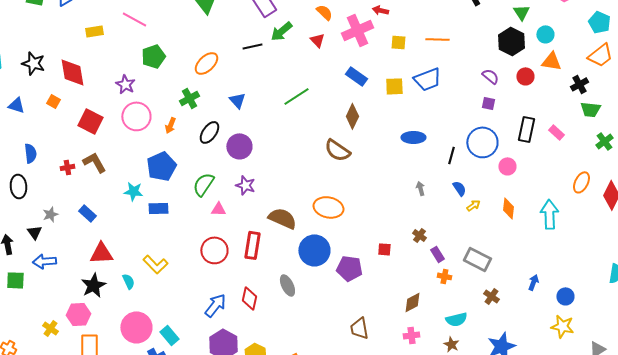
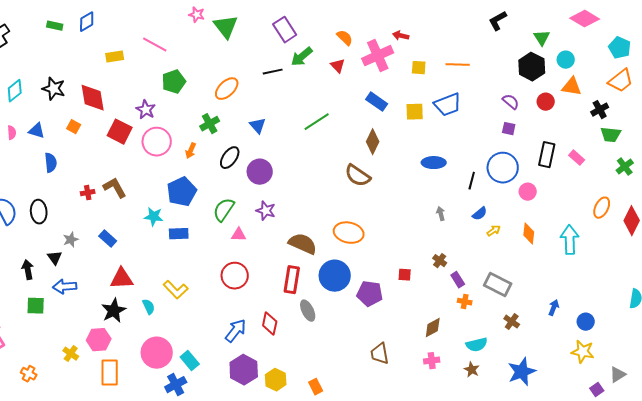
red square: (90, 121) -> (120, 132), moved
blue semicircle: (30, 153) -> (51, 163), moved
blue semicircle: (459, 188) -> (480, 214), turned 84
red rectangle: (252, 245) -> (292, 280), moved

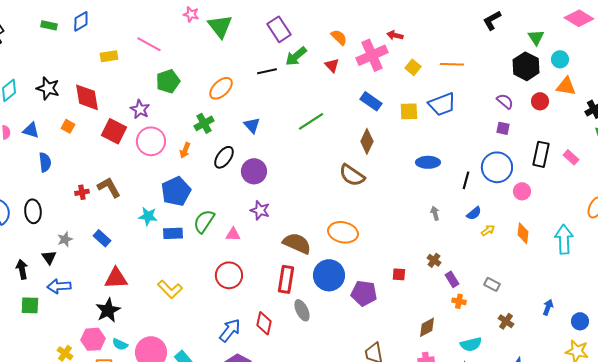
yellow square: (419, 68) -> (413, 67), turned 35
green semicircle: (224, 210) -> (204, 221), moved
gray rectangle: (498, 285) -> (492, 284), size x0.6
cyan semicircle: (149, 307) -> (120, 344), moved, turned 140

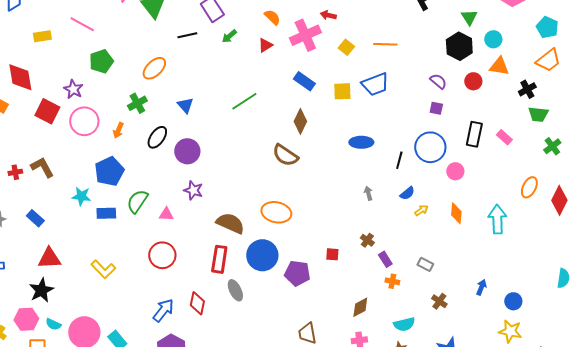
green arrow: (296, 56) -> (229, 36), size x0.7
red triangle: (332, 65) -> (265, 45), turned 42
black line: (267, 71) -> (187, 35), moved

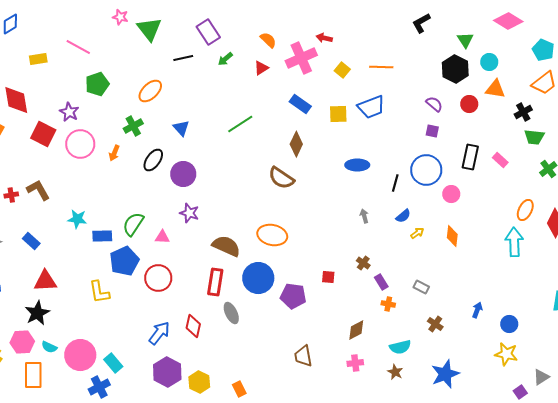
blue pentagon: (109, 171) -> (124, 261), moved
cyan arrow: (497, 219) -> (514, 242), moved
yellow L-shape: (103, 269) -> (99, 292), turned 35

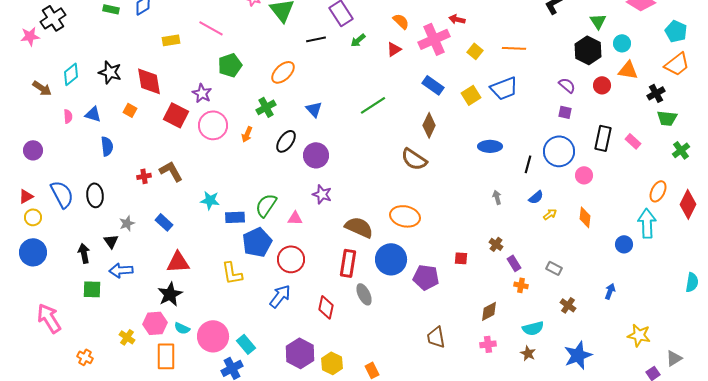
yellow square: (338, 114) -> (471, 95), turned -30
blue circle: (509, 324) -> (624, 244), moved
blue arrow: (159, 333) -> (280, 296), moved

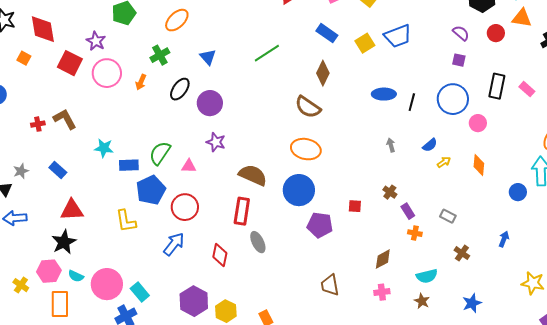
black line: (528, 164) -> (412, 102), moved
orange ellipse: (405, 216) -> (306, 149), moved
blue circle: (391, 259) -> (299, 190), moved
blue star: (578, 355) -> (472, 303), size x0.7

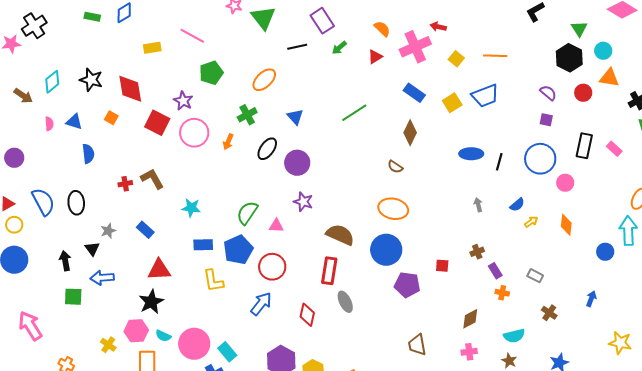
brown semicircle: (308, 107) -> (395, 167), size x0.6
blue rectangle: (129, 165) -> (203, 245), moved
brown cross: (390, 192) -> (477, 252), turned 32

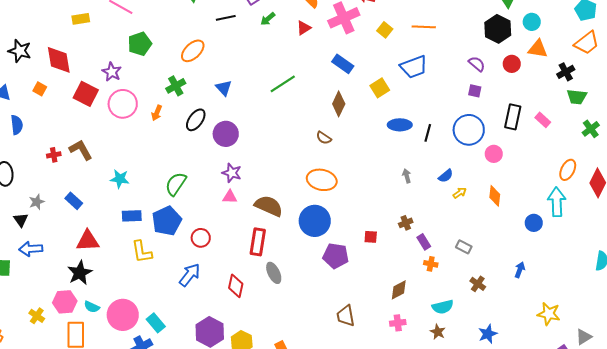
yellow square: (452, 103) -> (380, 88), moved
pink triangle: (276, 226) -> (230, 197), moved
red circle: (272, 267) -> (201, 238), size x0.7

